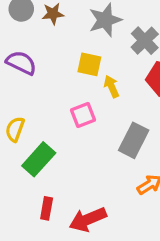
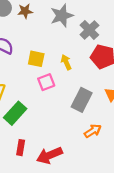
yellow square: (89, 64) -> (36, 59), moved

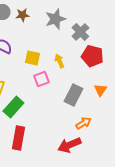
red rectangle: (21, 148) -> (18, 138), size x1.6
red arrow: (49, 155) -> (69, 145), moved

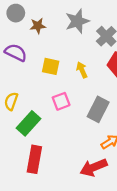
brown star: (22, 15) -> (38, 26), moved
pink square: (41, 79) -> (61, 101), moved

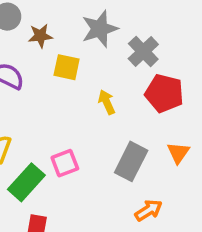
yellow square: (51, 66) -> (67, 67), moved
pink square: (61, 101) -> (65, 163), moved

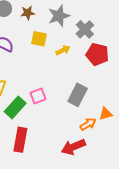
brown star: (40, 36) -> (28, 13), moved
yellow arrow: (107, 102) -> (63, 50), moved, turned 88
orange triangle: (178, 153) -> (106, 114), moved, turned 40

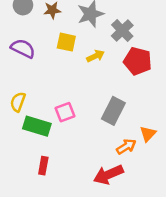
green rectangle: (15, 107) -> (37, 126), turned 65
orange triangle: (106, 114) -> (148, 134), turned -32
red rectangle: (20, 140) -> (43, 166), size x0.6

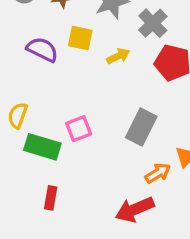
purple semicircle: (23, 48) -> (42, 50), moved

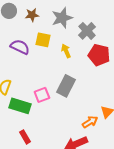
yellow arrow: (118, 56) -> (66, 51), turned -88
gray rectangle: (141, 127) -> (66, 86), moved
red rectangle: (51, 198) -> (25, 137), turned -40

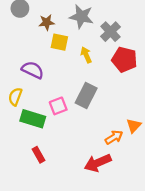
brown star: (32, 15) -> (47, 22), moved
gray star: (62, 18) -> (81, 17), turned 30
purple semicircle: (20, 47) -> (33, 70), moved

